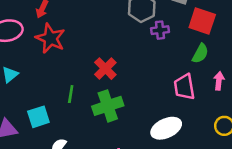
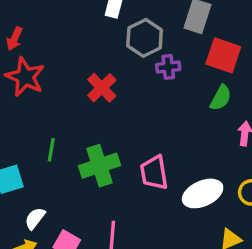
red cross: (105, 69) -> (102, 88), moved
pink trapezoid: (184, 87) -> (154, 173), moved
white ellipse: (166, 128) -> (203, 193), moved

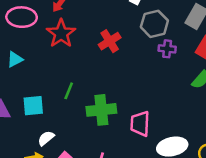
red cross: (102, 88) -> (110, 41), moved

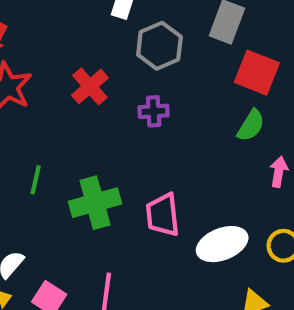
purple cross: (167, 49) -> (154, 111), moved

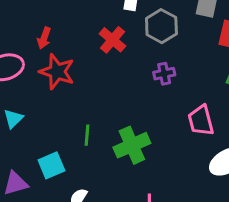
red cross: (90, 86) -> (112, 40), moved
pink trapezoid: (163, 215) -> (201, 121), moved

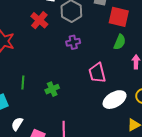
green cross: (132, 145) -> (52, 89), size x0.6

